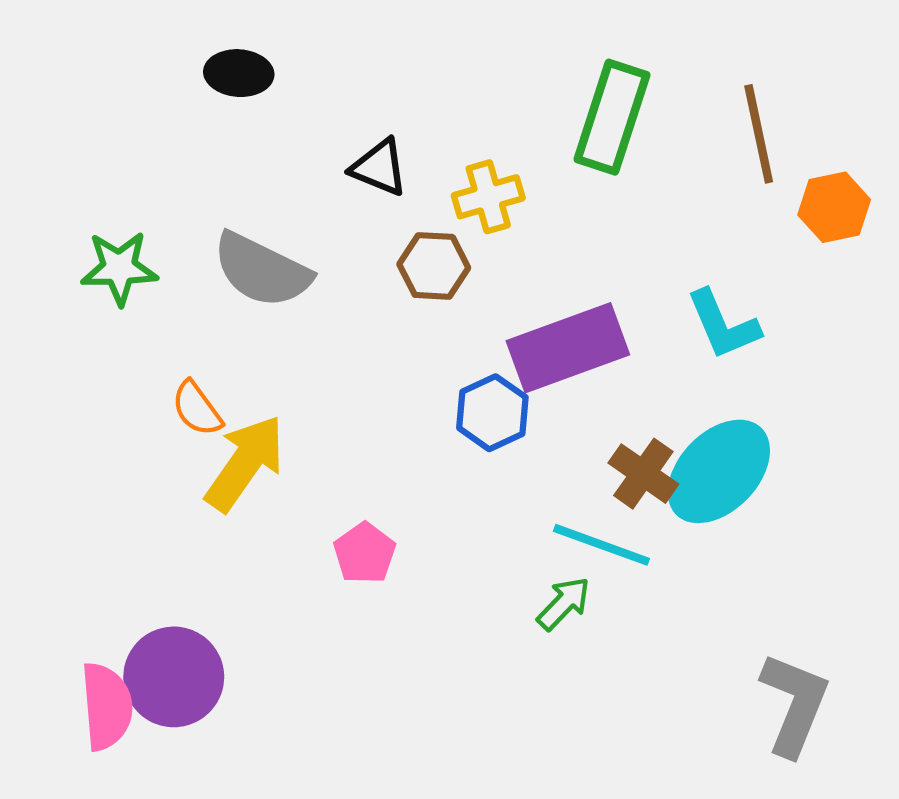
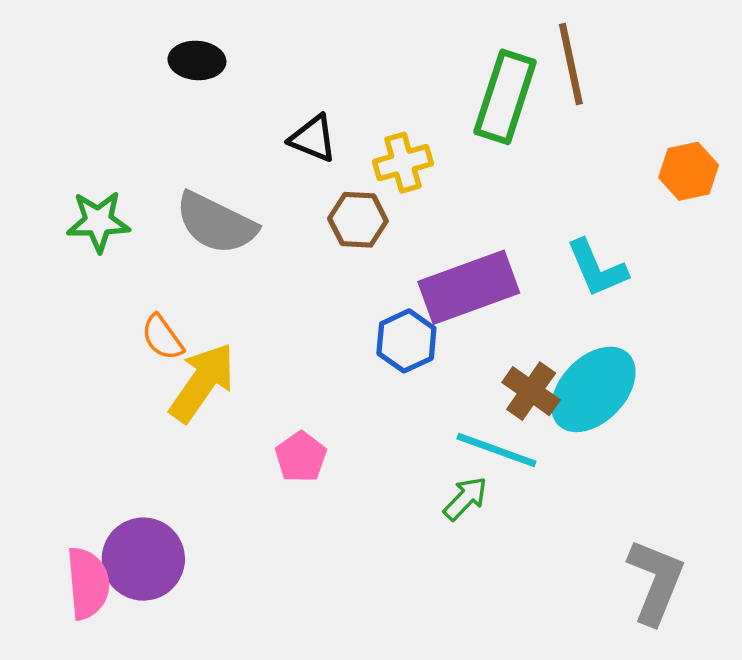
brown line: (759, 134) -> (571, 64), moved

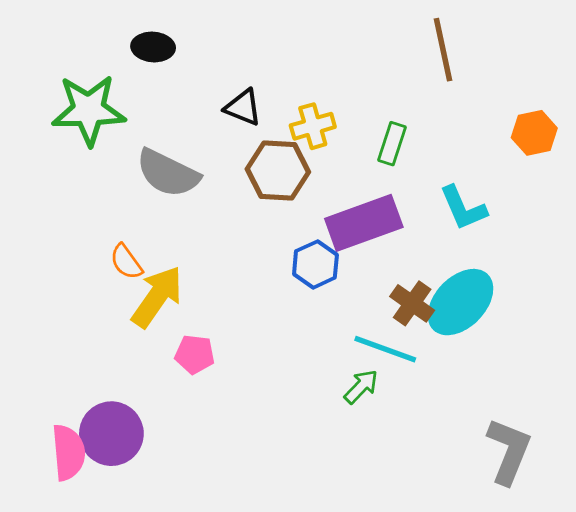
green rectangle: (505, 97) -> (392, 144), moved, size x0.6
brown hexagon: (358, 220) -> (278, 170), size x1.4
green star: (98, 221) -> (89, 110), moved, size x1.5
pink pentagon: (301, 457) -> (195, 354), moved, turned -30

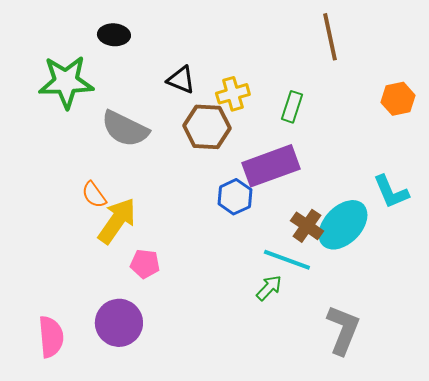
cyan L-shape: (463, 208) -> (391, 192), moved
purple circle: (111, 434) -> (119, 323), moved
gray L-shape: (509, 451) -> (343, 330), moved

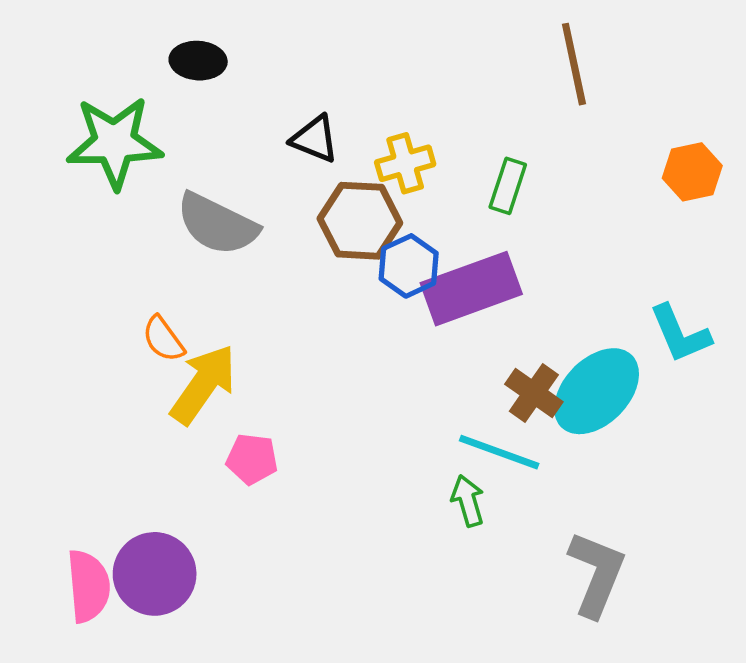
blue hexagon: (235, 197) -> (409, 266), moved
green arrow: (269, 288) -> (468, 501), turned -60
purple circle: (119, 323) -> (155, 574), moved

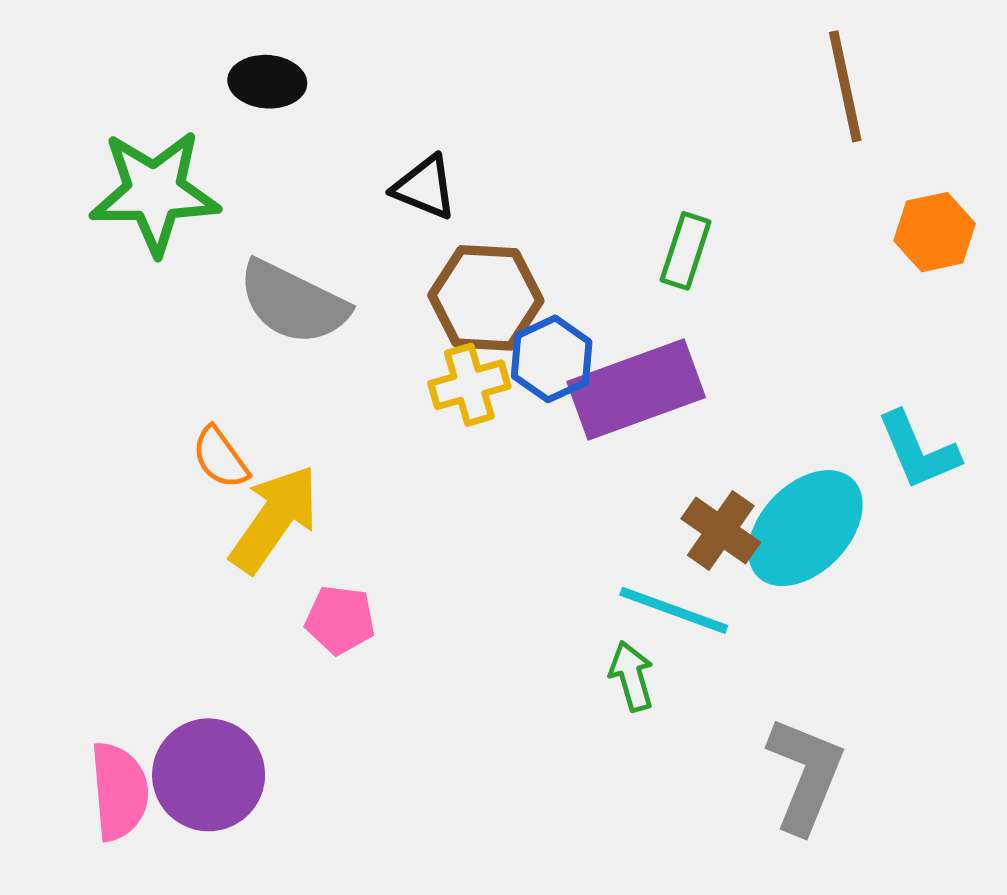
brown line: (574, 64) -> (845, 86), moved
yellow cross: (405, 163) -> (469, 385), moved

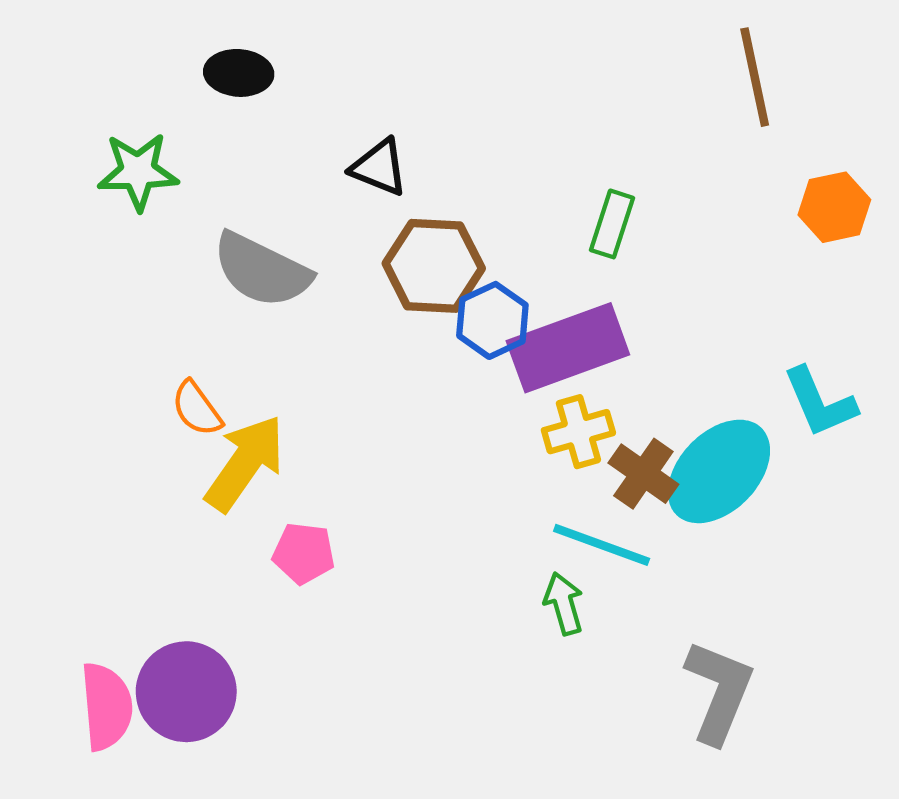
green star: (154, 192) -> (138, 172), size x0.7
yellow cross: (469, 385) -> (578, 432), moved

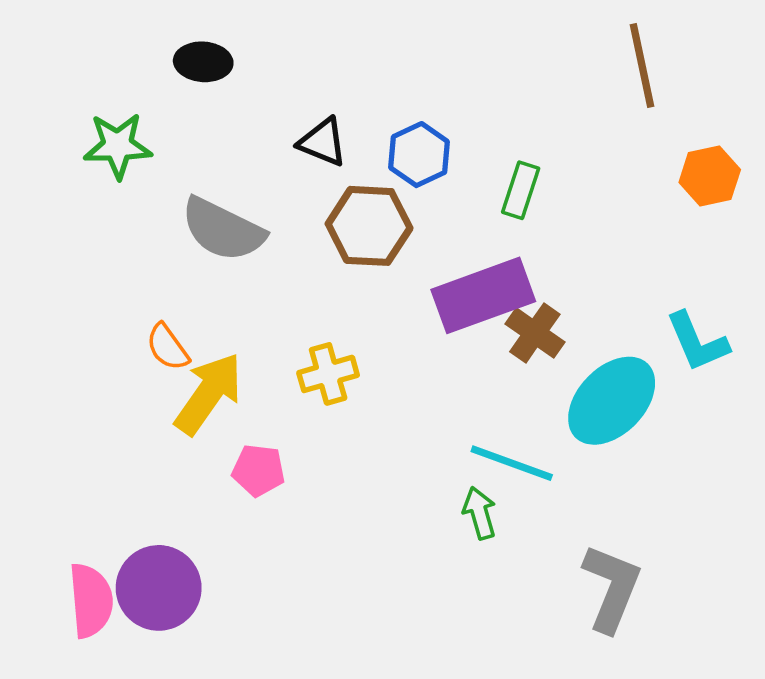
blue hexagon: (492, 320) -> (419, 155), moved
yellow cross: (578, 432) -> (328, 374), moved
brown cross: (643, 474) -> (535, 333), moved

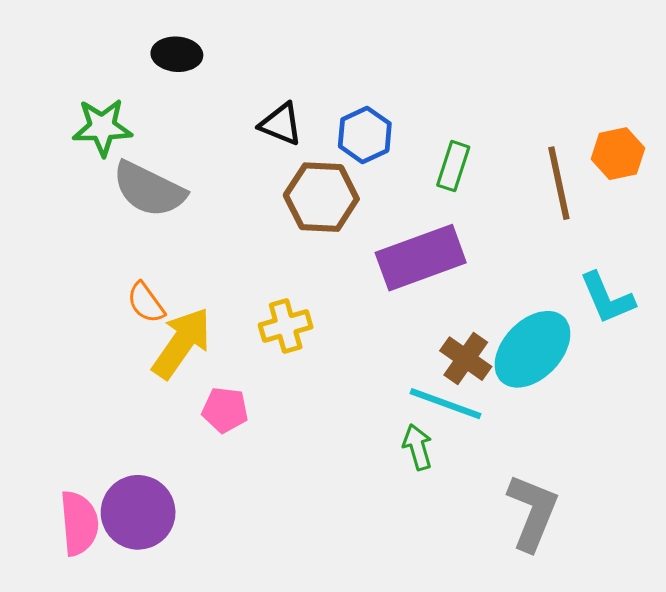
brown line: (642, 65) -> (559, 183), moved
gray semicircle: (223, 229) -> (149, 189), moved
brown cross: (535, 333) -> (466, 359), moved

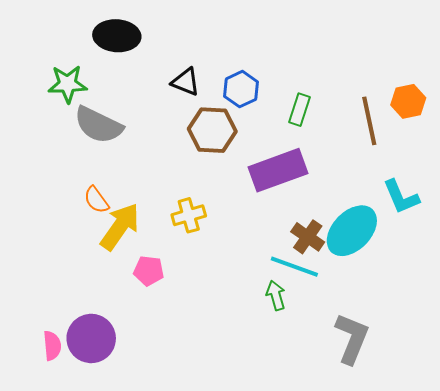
black ellipse: (177, 54) -> (117, 36), size x1.4
pink semicircle: (79, 523) -> (52, 346), size x0.7

